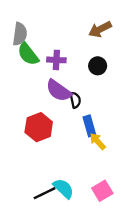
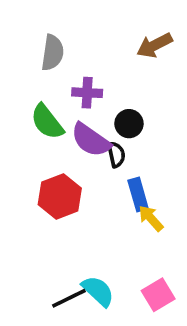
gray semicircle: (20, 34) -> (53, 53), moved
green semicircle: (28, 54) -> (47, 122), moved
black circle: (98, 66) -> (129, 124), moved

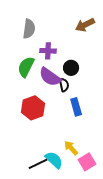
green semicircle: (47, 122) -> (26, 67), turned 65
yellow arrow: (151, 218) -> (71, 148), moved

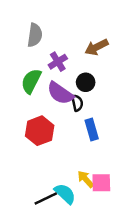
brown arrow: (85, 25) -> (96, 47), moved
purple cross: (48, 51) -> (58, 62), turned -35
pink square: (87, 162) -> (101, 183), moved, turned 30

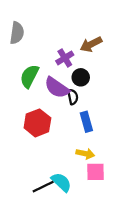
gray semicircle: (35, 35) -> (17, 33), moved
purple cross: (58, 62) -> (65, 58), moved
yellow arrow: (86, 179) -> (85, 154), moved, turned 144

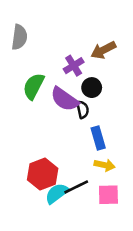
red hexagon: (37, 123) -> (43, 174), moved
yellow arrow: (85, 154) -> (105, 165), moved
cyan semicircle: (61, 182) -> (57, 193), moved, turned -80
black line: (43, 187) -> (76, 187), moved

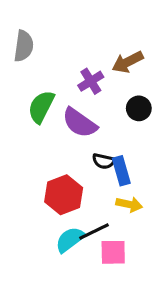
black circle: (92, 88) -> (139, 108), moved
black semicircle: (83, 109) -> (104, 161), moved, turned 114
red hexagon: (43, 174) -> (64, 195), moved
pink square: (108, 195) -> (113, 252), moved

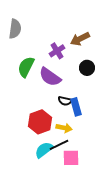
yellow arrow: (129, 204) -> (64, 128), moved

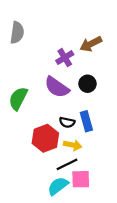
green semicircle: (26, 67) -> (18, 98), moved
black circle: (87, 68) -> (87, 84), moved
black semicircle: (65, 101) -> (67, 122), moved
cyan semicircle: (44, 150) -> (58, 186), moved

